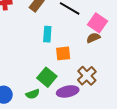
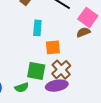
brown cross: (87, 76) -> (61, 70), moved
green square: (47, 77) -> (36, 71), turned -30

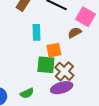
brown semicircle: (83, 32) -> (75, 33), moved
green square: (36, 71) -> (46, 65), moved

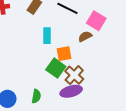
green square: (46, 65) -> (56, 68), turned 30
green semicircle: (27, 93) -> (36, 96), turned -56

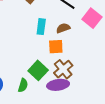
brown semicircle: (85, 36) -> (63, 28), moved
green square: (56, 68) -> (38, 70), moved

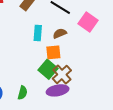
green square: (38, 70) -> (48, 69), moved

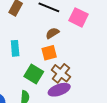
cyan rectangle: (38, 33) -> (15, 48), moved
green square: (48, 69) -> (34, 74), moved

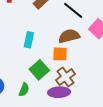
brown semicircle: (52, 33) -> (69, 36), size x1.5

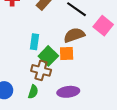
green square: (39, 70) -> (48, 56), moved
brown cross: (65, 77) -> (41, 70), moved, turned -36

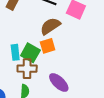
cyan rectangle: (34, 42) -> (15, 52), moved
purple ellipse: (68, 92) -> (59, 82), turned 65

